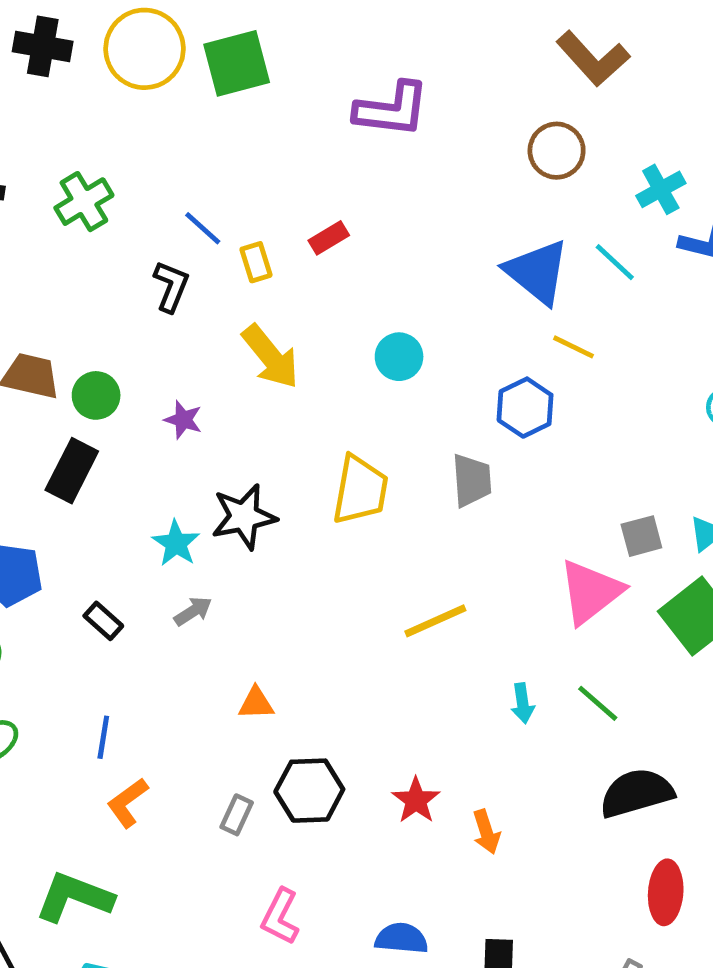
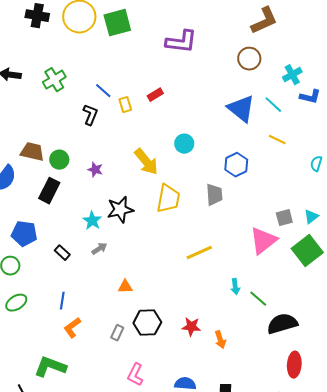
brown L-shape: (593, 59) -> (264, 21), turned -72
yellow line: (574, 347) -> (277, 140), moved
yellow arrow: (271, 357) -> (146, 162), moved
green line: (598, 703) -> (258, 299), moved
red star: (416, 800) -> (191, 327), turned -30

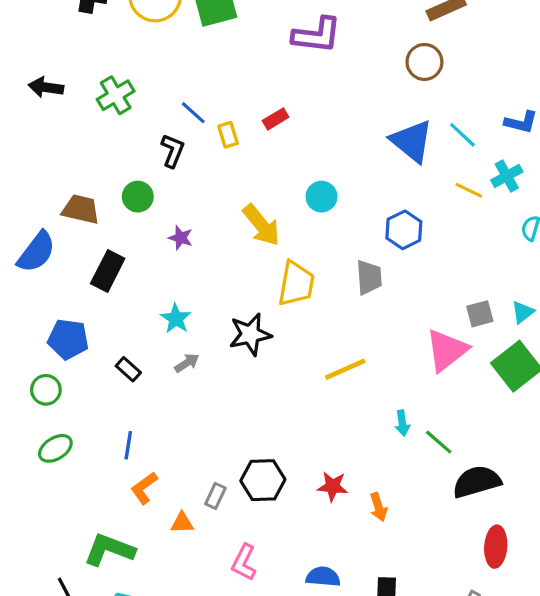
cyan cross: (292, 75) -> (507, 176), moved
green circle: (59, 160) -> (138, 197), moved
black star: (120, 210) -> (250, 334), moved
orange triangle: (125, 287) -> (182, 523), moved

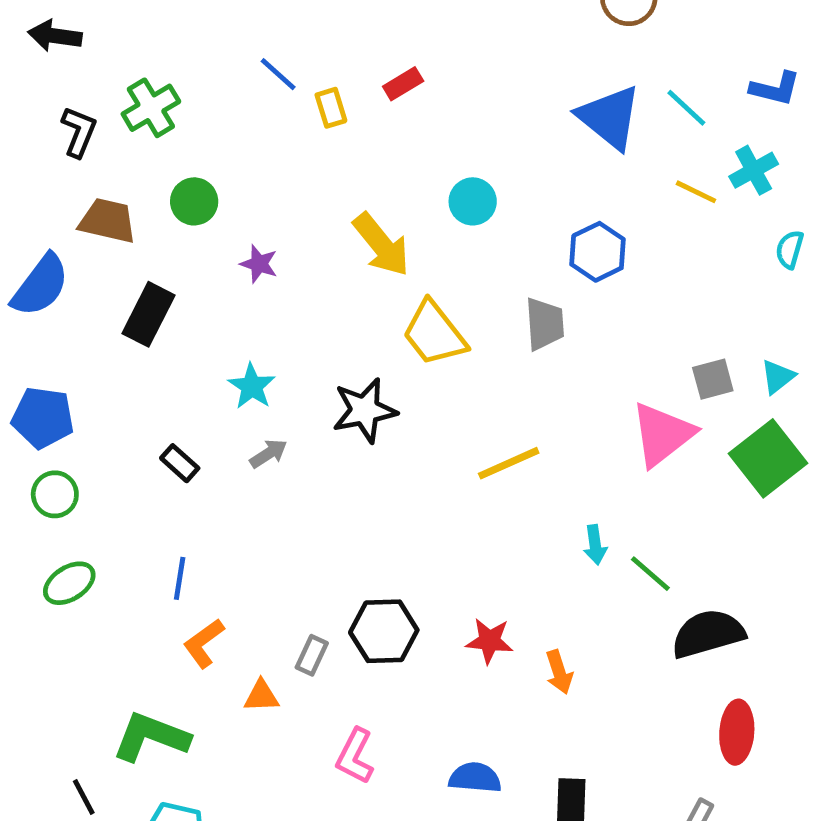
green cross: (116, 95) -> (151, 108), moved
black L-shape: (173, 151) -> (79, 132), moved
yellow trapezoid: (296, 284) -> (434, 333), turned 132
blue pentagon: (68, 339) -> (43, 418), moved

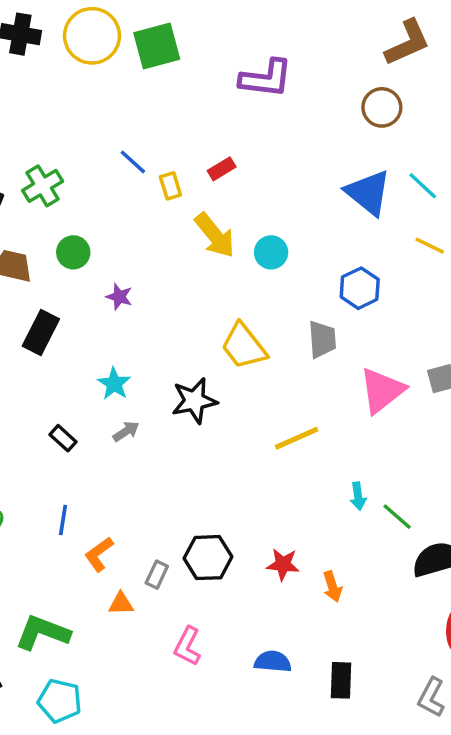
yellow arrow: (381, 245) -> (215, 235), moved
pink triangle: (662, 434) -> (382, 390), moved
orange L-shape: (204, 643) -> (99, 554), moved

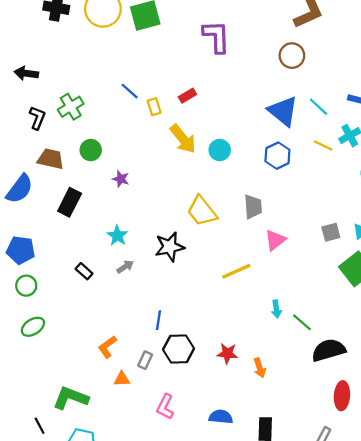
purple L-shape: (266, 78) -> (216, 37), turned -99
blue hexagon: (360, 288) -> (277, 156), moved
pink triangle: (382, 390) -> (275, 240), moved, size x0.7
blue line: (63, 520) -> (159, 320), moved

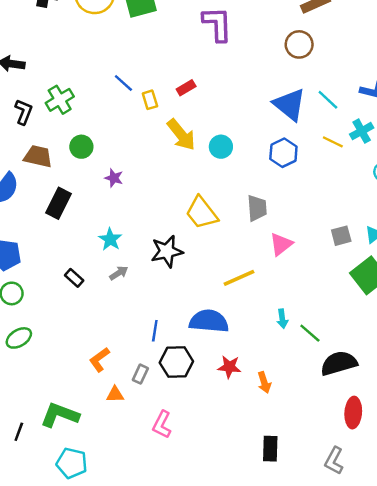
blue semicircle: (221, 417) -> (209, 321), moved, size x1.5
black line: (40, 426) -> (19, 432), moved, turned 48

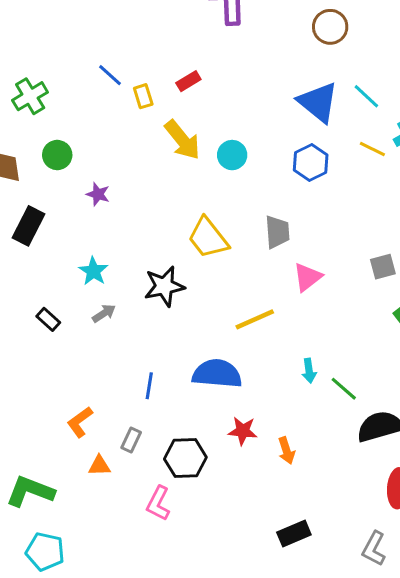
black hexagon: (176, 362) -> (185, 458), moved
black rectangle: (270, 449) -> (294, 533), turned 65

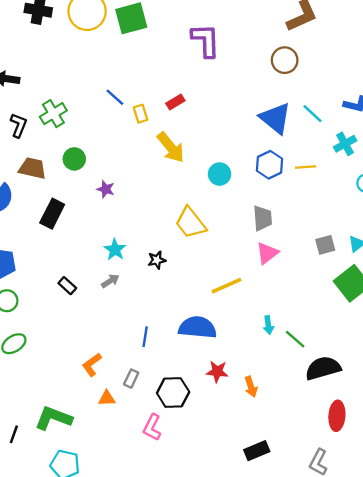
yellow line: (372, 149) -> (306, 167), moved, turned -30
cyan circle: (232, 155) -> (220, 174), moved
gray trapezoid: (277, 232) -> (263, 218), moved
cyan star: (93, 271) -> (115, 250), moved
black star: (164, 286) -> (157, 260), size x0.6

